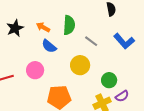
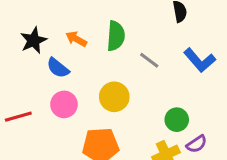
blue semicircle: (49, 46) -> (58, 68), moved
yellow circle: (80, 65) -> (114, 97), moved

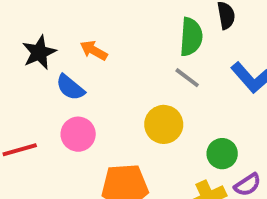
green semicircle: (116, 36) -> (191, 37), moved
yellow circle: (114, 97) -> (164, 124), moved

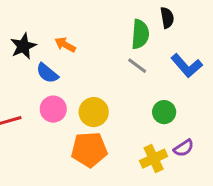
yellow circle: (164, 124) -> (94, 112), moved
green circle: (222, 154) -> (164, 112), moved

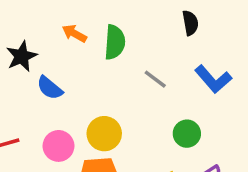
green semicircle: (140, 34) -> (115, 42), moved
orange arrow: (65, 45) -> (74, 33), moved
pink circle: (53, 109) -> (59, 146), moved

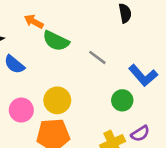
green semicircle: (115, 42) -> (56, 41), moved, turned 112
blue L-shape: (213, 79) -> (143, 75), moved

